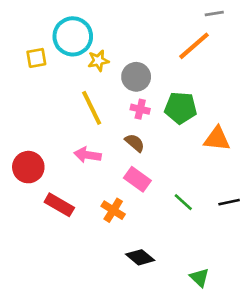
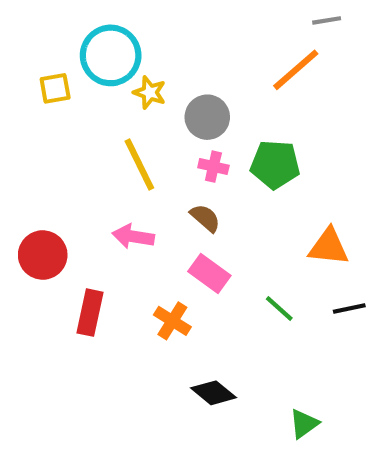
yellow star: (98, 61) -> (150, 92), turned 30
orange triangle: (217, 139) -> (329, 247), moved
red rectangle: (59, 205) -> (90, 313), turned 72
green triangle: (199, 278) -> (304, 424), turned 40

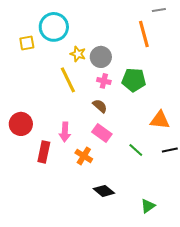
orange line: (296, 70) -> (144, 34), turned -64
yellow star: (150, 92) -> (78, 54), moved
pink arrow: (133, 236) -> (65, 132), moved, turned -96

